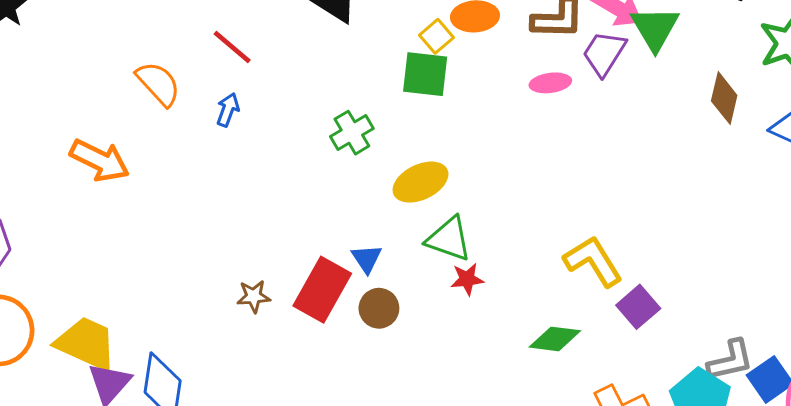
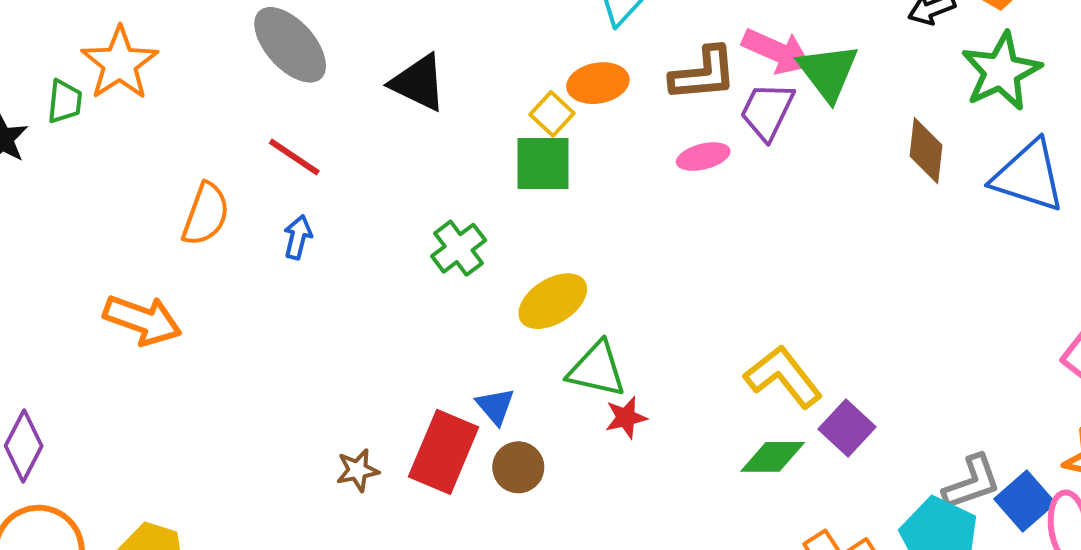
orange semicircle: (158, 84) -> (206, 214), turned 69
green diamond: (555, 339) -> (773, 457), moved

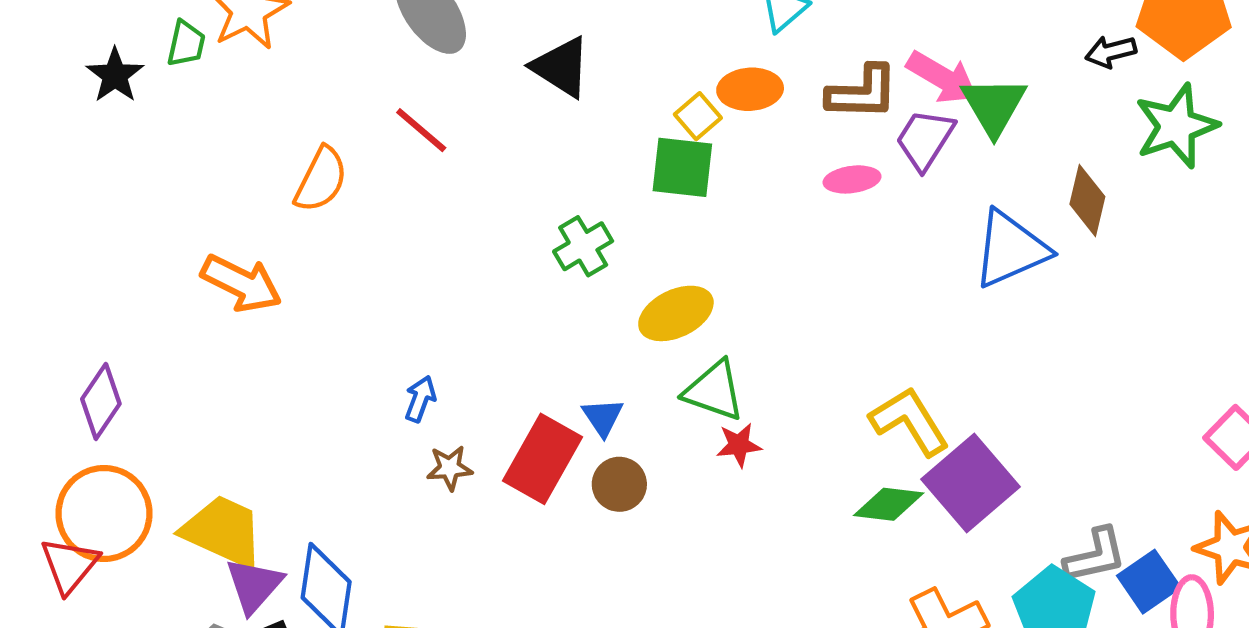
blue triangle: (1028, 176) -> (1011, 249), moved, turned -48
blue arrow: (298, 237) -> (420, 399), moved
purple square: (847, 428) -> (970, 483), size x1.6

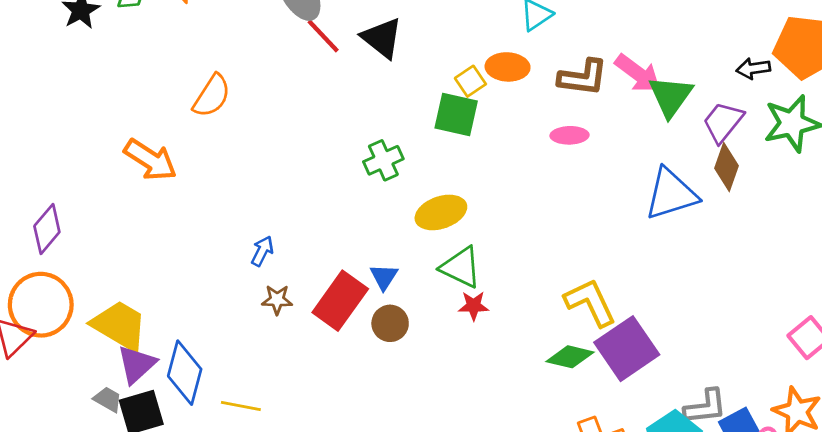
red line: (421, 130) -> (323, 36), moved
purple trapezoid: (925, 139) -> (723, 122), moved

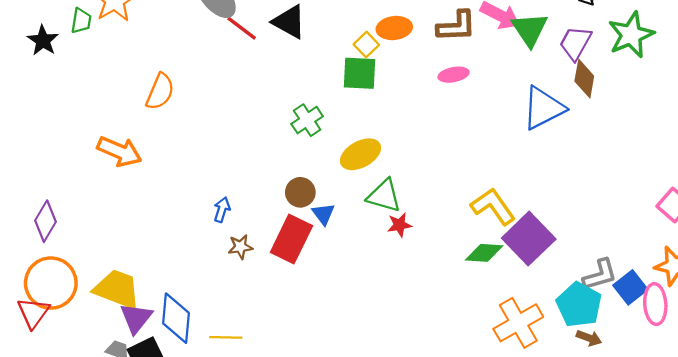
brown circle: (390, 323) -> (300, 192), moved

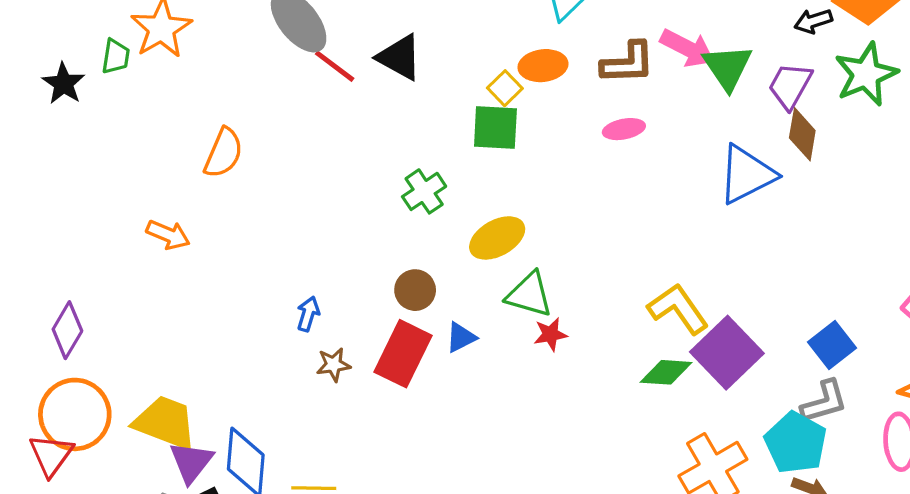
orange arrow: (119, 151) -> (168, 235), size x0.7
blue triangle: (323, 214) -> (461, 337), moved, turned 40
blue square: (630, 287) -> (832, 345), moved

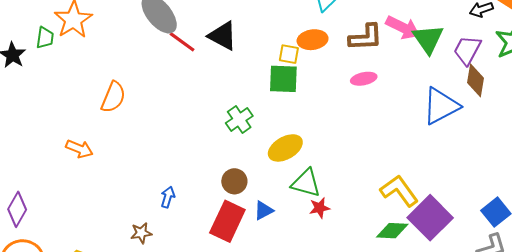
yellow square: (505, 88) -> (289, 54), turned -35
brown star: (333, 365) -> (141, 233), moved

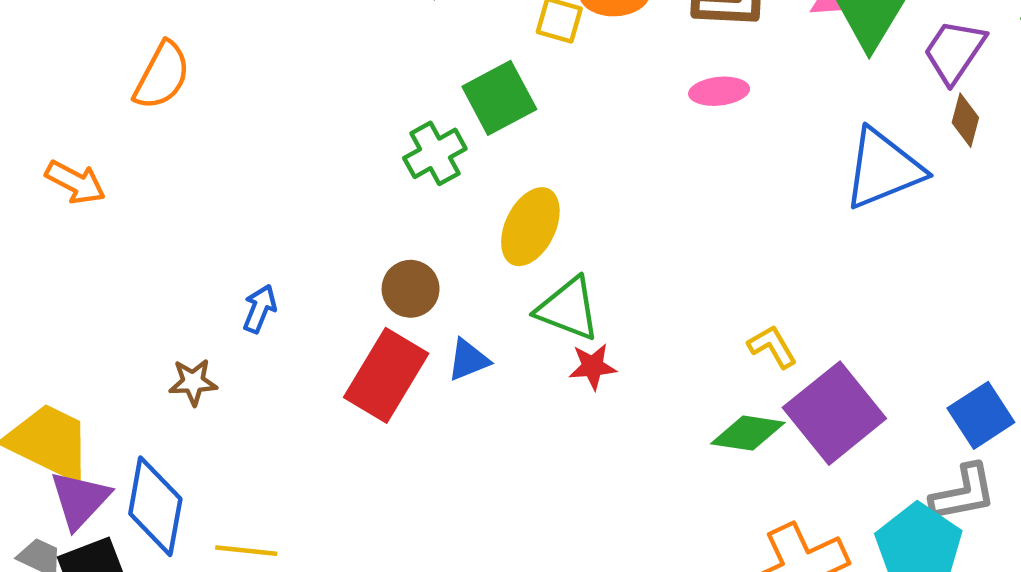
green square: (283, 79) -> (499, 98), moved, turned -36
brown diamond: (475, 80) -> (965, 120), size x0.7
yellow ellipse: (285, 148) -> (530, 227), turned -40
yellow L-shape: (399, 191) -> (772, 346), size x0.6

